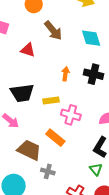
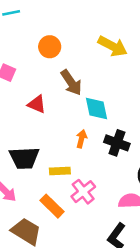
cyan diamond: (91, 38) -> (96, 109), moved
pink cross: (71, 115) -> (83, 192), turned 30
orange rectangle: (55, 138) -> (52, 206), moved

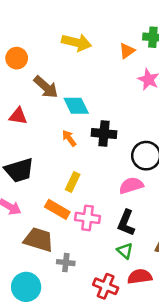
orange arrow: (81, 139) -> (69, 138), turned -36
yellow rectangle: (60, 171) -> (73, 182), moved, turned -48
pink cross: (83, 192) -> (88, 218), moved, turned -30

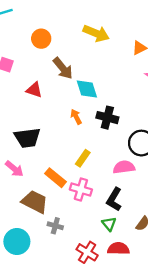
yellow rectangle: (73, 182) -> (83, 158), moved

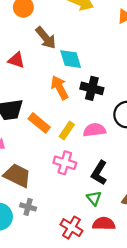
orange arrow: (76, 117) -> (60, 88), size x1.5
pink semicircle: (124, 167) -> (94, 130), moved
orange rectangle: (55, 178) -> (39, 123), moved
gray cross: (55, 226) -> (28, 207), moved

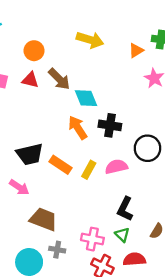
red triangle: (16, 60) -> (30, 80), moved
pink cross: (65, 163) -> (92, 239), moved

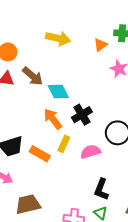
black cross: (110, 125) -> (82, 115), turned -36
yellow rectangle: (89, 170) -> (64, 144), moved
brown trapezoid: (43, 219) -> (28, 204), turned -30

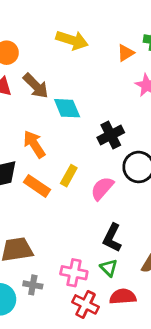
black cross: (82, 115) -> (111, 135), moved
orange arrow: (53, 119) -> (34, 144), moved
pink semicircle: (91, 152) -> (102, 188), turned -36

